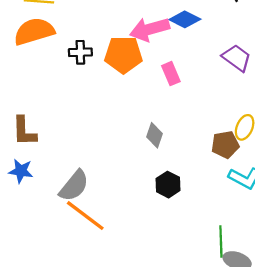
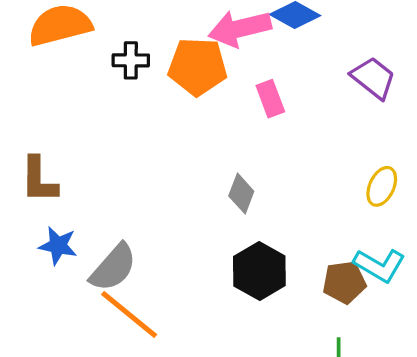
brown pentagon: (225, 145) -> (344, 282), moved
blue star: (21, 171) -> (58, 246), moved
black hexagon: (168, 185) -> (259, 271), size x1.4

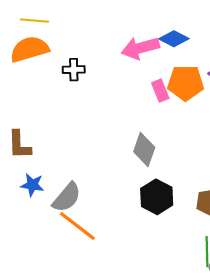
orange pentagon: (198, 67) -> (186, 83), moved
gray diamond: (241, 194) -> (144, 150), size x1.4

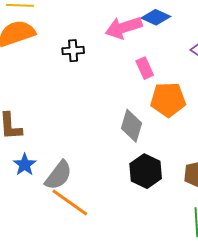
black cross: (74, 70) -> (73, 51), moved
orange pentagon: (186, 83) -> (168, 100), moved
blue star: (32, 185) -> (25, 165), turned 30

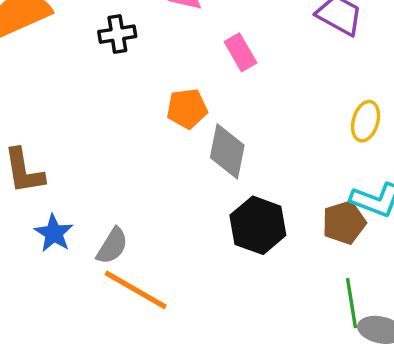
orange pentagon: (168, 100) -> (187, 109), moved, size x0.7
gray semicircle: (58, 175) -> (112, 246), size x0.7

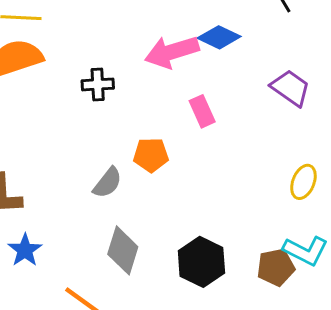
gray diamond: (227, 151) -> (123, 250), moved
gray semicircle: (112, 246) -> (108, 183), moved

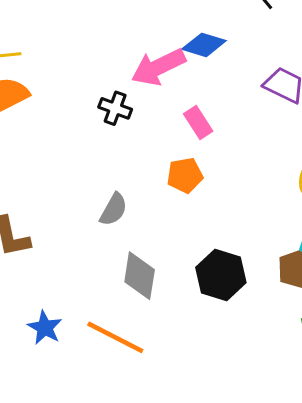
black cross: (98, 84) -> (115, 108), moved, turned 32
orange pentagon: (151, 155) -> (185, 175), moved
blue star: (25, 250) -> (45, 328), moved

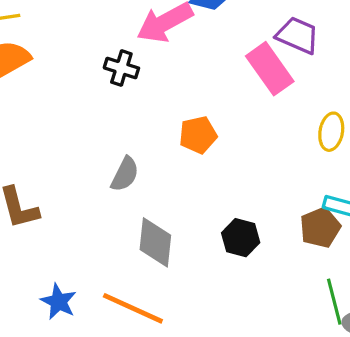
pink rectangle: (198, 123) -> (270, 69), moved, size x1.5
black hexagon: (221, 275) -> (241, 238), size x0.7

